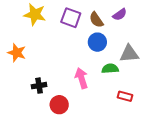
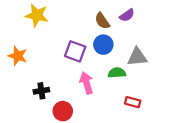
purple square: (71, 18) -> (75, 51), moved

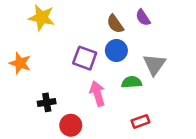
purple semicircle: (127, 15) -> (143, 18), turned 91
gray triangle: (137, 57) -> (154, 64), turned -50
red rectangle: (133, 102) -> (140, 121), moved, turned -35

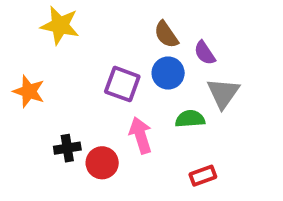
purple semicircle: (143, 18) -> (205, 53), moved
red circle: (71, 125) -> (102, 163), moved

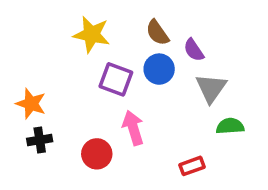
yellow star: (60, 25) -> (92, 34), moved
orange star: (29, 91) -> (31, 104), moved
green semicircle: (190, 119) -> (230, 126), moved
black cross: (67, 148) -> (40, 140), moved

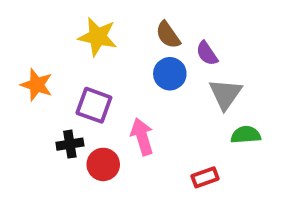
purple square: (116, 79) -> (94, 105), moved
orange star: (31, 104) -> (37, 85), moved
black cross: (40, 140) -> (70, 144), moved

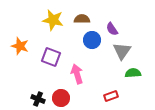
brown semicircle: (168, 35) -> (82, 19), moved, turned 126
black cross: (70, 144) -> (38, 99), moved, turned 32
red circle: (103, 164) -> (61, 98), moved

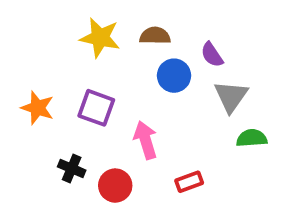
orange star: (20, 46) -> (37, 108), moved
red rectangle: (111, 96) -> (189, 182), moved
black cross: (38, 99) -> (72, 168), moved

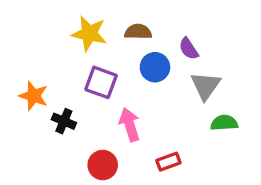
purple square: (96, 108) -> (101, 82), moved
black cross: (72, 168) -> (64, 121), moved

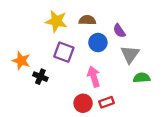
pink arrow: (130, 125) -> (94, 77), moved
red circle: (103, 165) -> (83, 103), moved

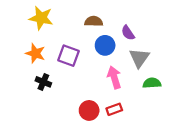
yellow star: (56, 21) -> (41, 18), moved
orange star: (21, 61) -> (35, 53), moved
pink arrow: (94, 77) -> (114, 77), moved

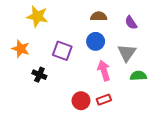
brown semicircle: (94, 21) -> (99, 16), moved
purple semicircle: (128, 33) -> (131, 23), moved
orange star: (35, 53) -> (21, 49), moved

